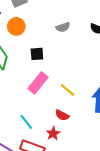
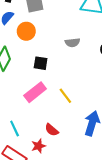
yellow line: (68, 90) -> (65, 96), moved

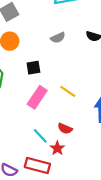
cyan line: (15, 128) -> (40, 136), moved

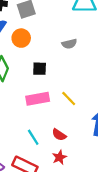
pink rectangle: (37, 97) -> (38, 99), turned 35
red star: (57, 148) -> (59, 157), moved

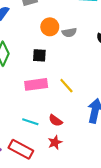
orange circle: (21, 38) -> (50, 27), moved
cyan line: (33, 137) -> (30, 122), turned -42

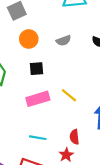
orange circle: (50, 27) -> (29, 39), moved
red semicircle: (55, 120) -> (74, 137), moved, turned 56

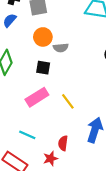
gray semicircle: (63, 41) -> (61, 48), moved
pink rectangle: (38, 99) -> (37, 97), turned -30

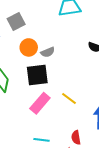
black square: (43, 68) -> (37, 75), size x1.6

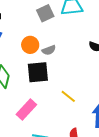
gray square: (16, 21) -> (45, 13), moved
pink rectangle: (40, 103) -> (26, 110), moved

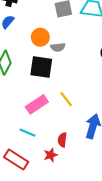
pink rectangle: (26, 110) -> (37, 104), moved

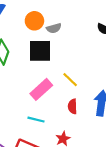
red semicircle: (62, 140) -> (72, 106), moved

